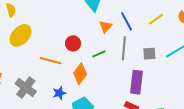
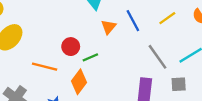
gray line: (124, 48) -> (158, 57), moved, turned -40
green line: (99, 54) -> (90, 57), moved
gray square: (149, 54) -> (179, 84), moved

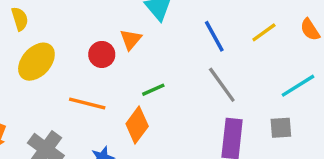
orange triangle: (109, 27) -> (131, 39), moved
red circle: (71, 47) -> (102, 54), moved
gray line: (158, 57) -> (222, 85), moved

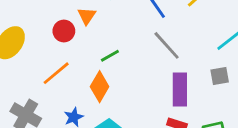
orange line: (87, 104) -> (56, 73), turned -48

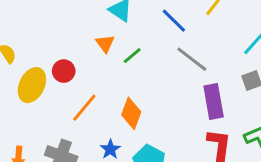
red circle: (64, 31) -> (64, 71), moved
green line: (110, 56) -> (132, 56), moved

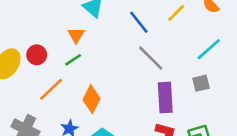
green line: (132, 56) -> (73, 60), moved

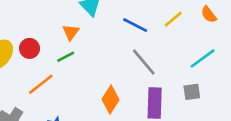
blue line: (139, 22) -> (135, 25), turned -30
orange diamond: (92, 99) -> (110, 99), moved

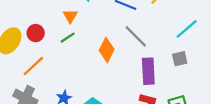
orange line: (41, 84) -> (33, 66), moved
orange diamond: (110, 99) -> (107, 50), moved

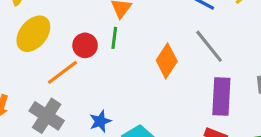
red circle: (36, 33) -> (85, 45), moved
green line: (68, 38) -> (114, 38), turned -56

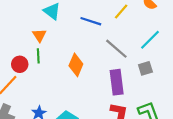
gray line: (209, 46) -> (116, 49), moved

